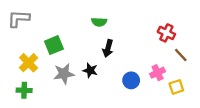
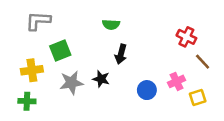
gray L-shape: (19, 19) -> (38, 21), moved
yellow cross: (29, 63) -> (32, 70), turned 36

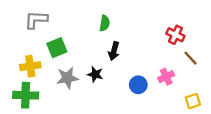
green semicircle: (111, 25) -> (105, 23), turned -84
yellow square: (198, 97) -> (193, 101), moved
green cross: (27, 101) -> (26, 95), size x1.5

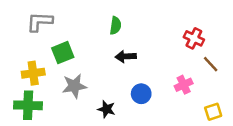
black arrow: (114, 51) -> (126, 56), turned 72
black star: (95, 74) -> (106, 109), moved
blue circle: (138, 85) -> (141, 94), moved

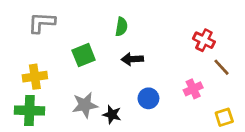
green square: (63, 53) -> (84, 55), moved
gray star: (74, 86) -> (85, 105), moved

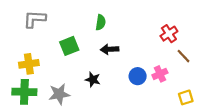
red cross: (204, 40) -> (169, 34), turned 30
blue circle: (148, 98) -> (138, 76), moved
gray star: (85, 105) -> (59, 94), moved
black star: (112, 115) -> (93, 80), moved

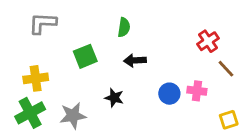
pink cross: (160, 74) -> (197, 91), turned 32
green cross: (24, 92) -> (30, 113), turned -30

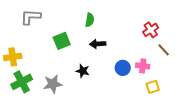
yellow cross: (36, 78) -> (13, 57), moved
yellow square: (229, 120) -> (153, 87), moved

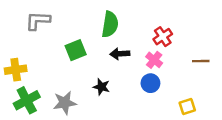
green semicircle: (90, 20) -> (110, 24), size x1.5
red cross: (151, 30) -> (163, 37), moved
brown line: (164, 50) -> (201, 61), turned -48
pink cross: (143, 66) -> (154, 60), moved, turned 32

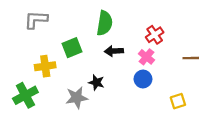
yellow cross: (16, 70) -> (45, 66), moved
gray star: (65, 103) -> (77, 98), moved

